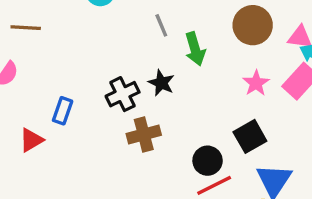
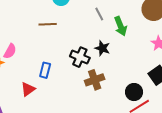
brown line: (26, 28) -> (48, 24), moved
black cross: (123, 94) -> (80, 57), turned -36

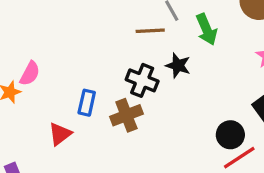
brown line: (48, 24) -> (150, 31), moved
brown cross: (95, 80) -> (126, 115), moved

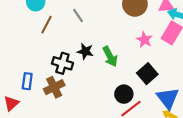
green arrow: (207, 29) -> (110, 56), moved
brown line: (150, 31) -> (47, 25), moved, turned -54

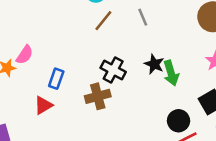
black star: (85, 51) -> (154, 64), moved
blue rectangle: (27, 81) -> (56, 79), moved

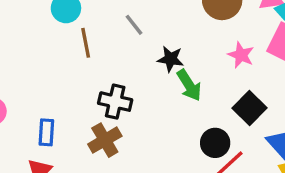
brown line: (103, 21) -> (86, 43), turned -35
black star: (154, 64) -> (171, 59), moved

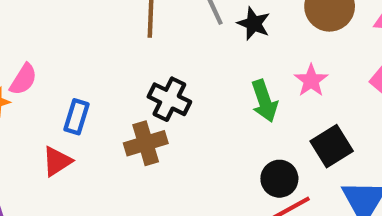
pink star: (241, 55) -> (311, 80), moved
black star: (171, 59) -> (254, 24), moved

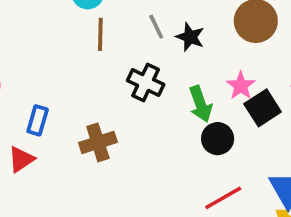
black cross: (169, 99) -> (146, 83), moved
black square: (332, 146) -> (263, 108), moved
black circle: (279, 179) -> (218, 139), moved

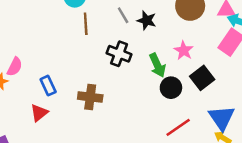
black square: (263, 108) -> (202, 78), moved
blue rectangle: (38, 120) -> (48, 86), turned -36
brown cross: (98, 142) -> (90, 97), turned 30

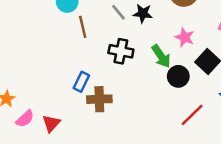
pink semicircle: (15, 67) -> (25, 119), moved, turned 30
blue rectangle: (48, 86) -> (81, 82), moved, turned 60

